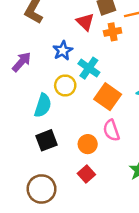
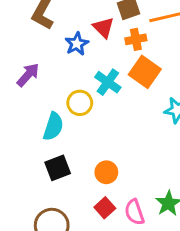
blue star: (63, 51) -> (77, 44), moved
orange square: (108, 97) -> (145, 72), moved
pink semicircle: (111, 130) -> (134, 212), moved

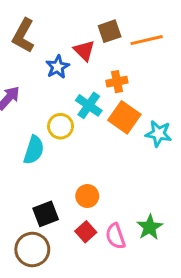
orange cross: (136, 39) -> (117, 82), moved
orange square: (145, 72) -> (124, 117), moved
black square: (58, 168) -> (46, 214), moved

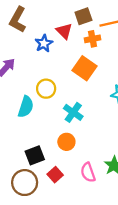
orange cross: (117, 82) -> (92, 39), moved
cyan cross: (89, 105) -> (73, 112), moved
orange square: (124, 117) -> (85, 68), moved
red square: (86, 232) -> (55, 175), moved

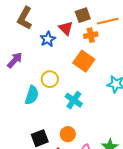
orange circle: (66, 142) -> (68, 134), moved

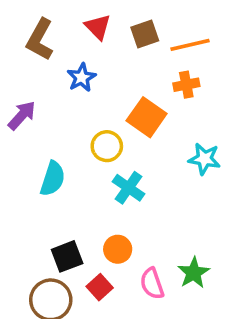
red triangle: (66, 28) -> (98, 27), moved
orange cross: (91, 35) -> (186, 85), moved
yellow circle: (50, 79) -> (107, 146), moved

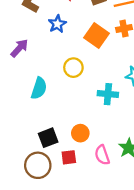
orange square: (147, 117) -> (96, 35), moved
cyan cross: (129, 188) -> (108, 94), moved, turned -30
red square: (100, 287) -> (69, 157), turned 35

